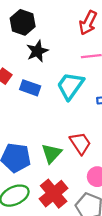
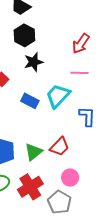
blue rectangle: (30, 88) -> (30, 101), moved
red trapezoid: (80, 143) -> (60, 147), turned 70

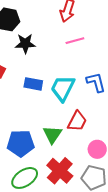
black star: (34, 62) -> (25, 44), turned 30
cyan trapezoid: (58, 96) -> (63, 88), moved

